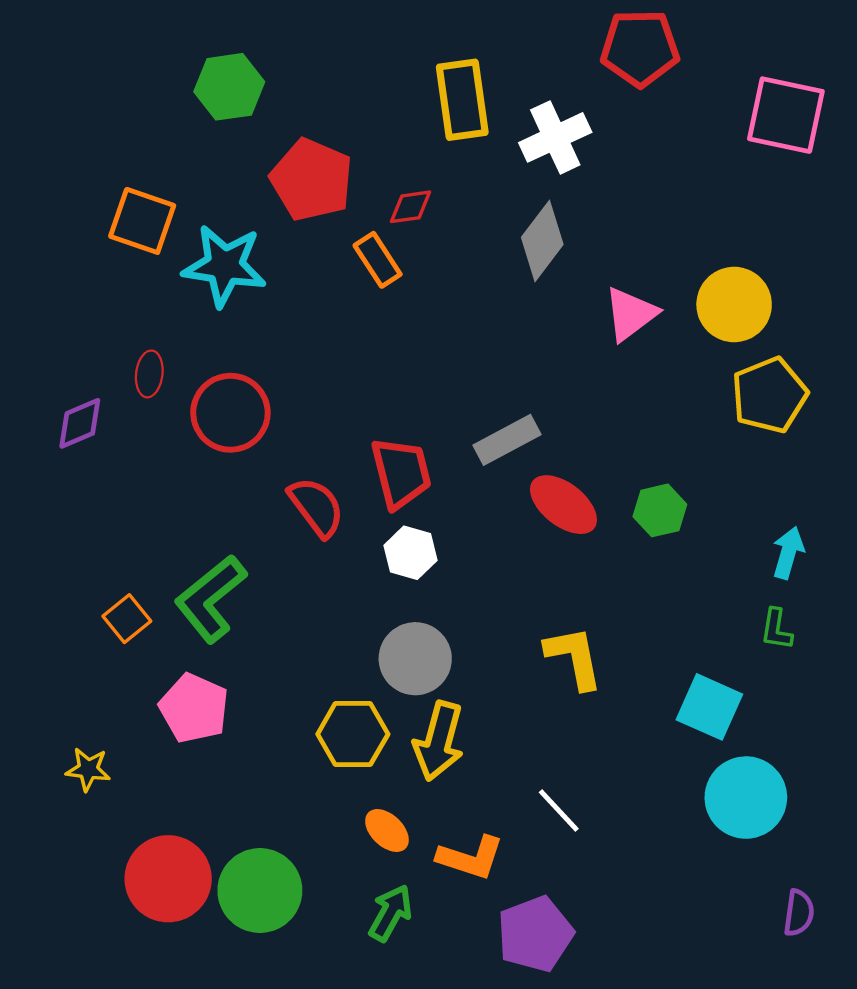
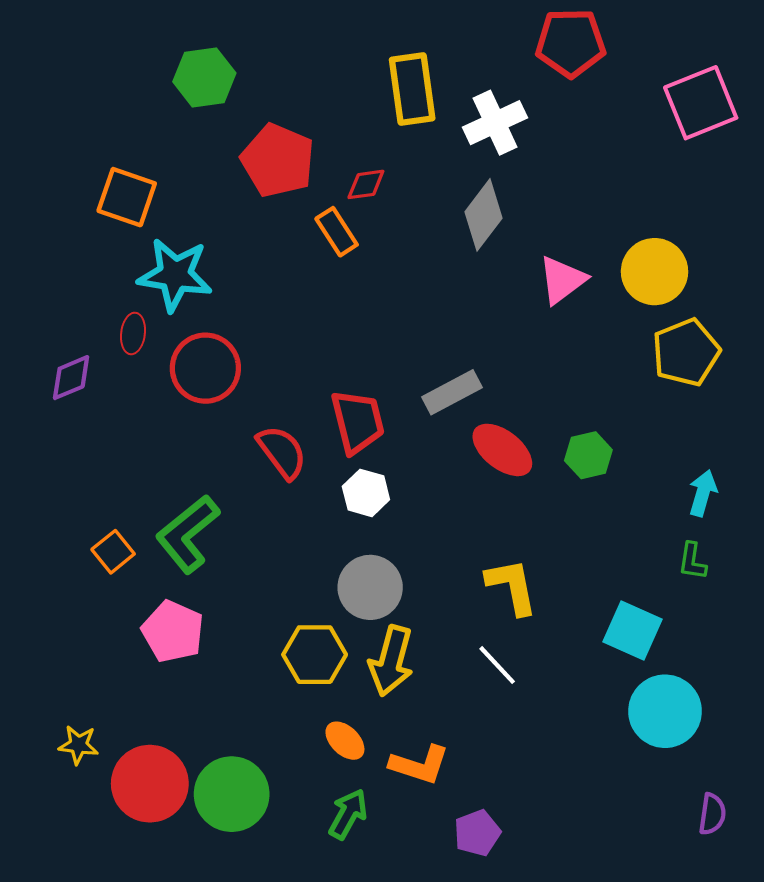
pink square: (786, 115) -> (701, 103), turned -34
cyan star: (225, 266) -> (175, 275), moved
yellow star: (88, 769) -> (78, 745), moved
white line: (559, 810) -> (497, 665), moved
purple pentagon: (535, 934) -> (477, 833), size x0.7

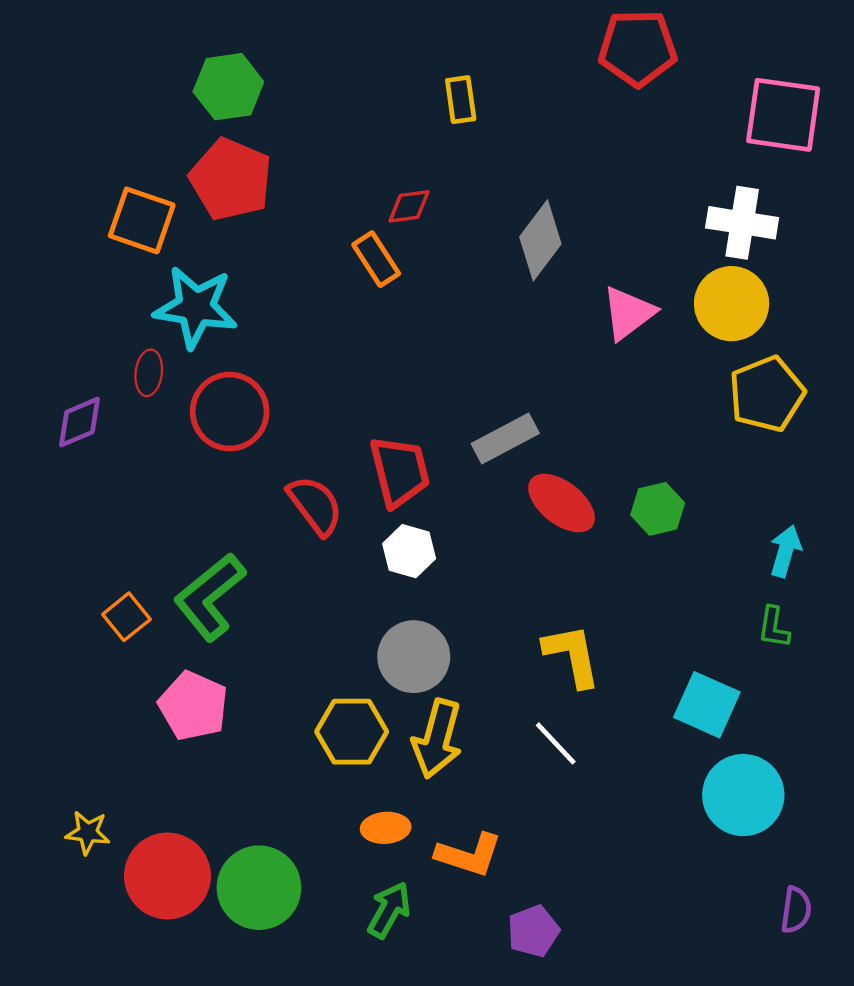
yellow rectangle: (412, 89) -> (461, 100), size x0.6
pink square: (701, 103) -> (783, 115), turned 30
white cross: (495, 123) -> (742, 223), moved, turned 34
red pentagon: (278, 160) -> (231, 179), moved
orange ellipse: (345, 741) -> (386, 828), turned -48

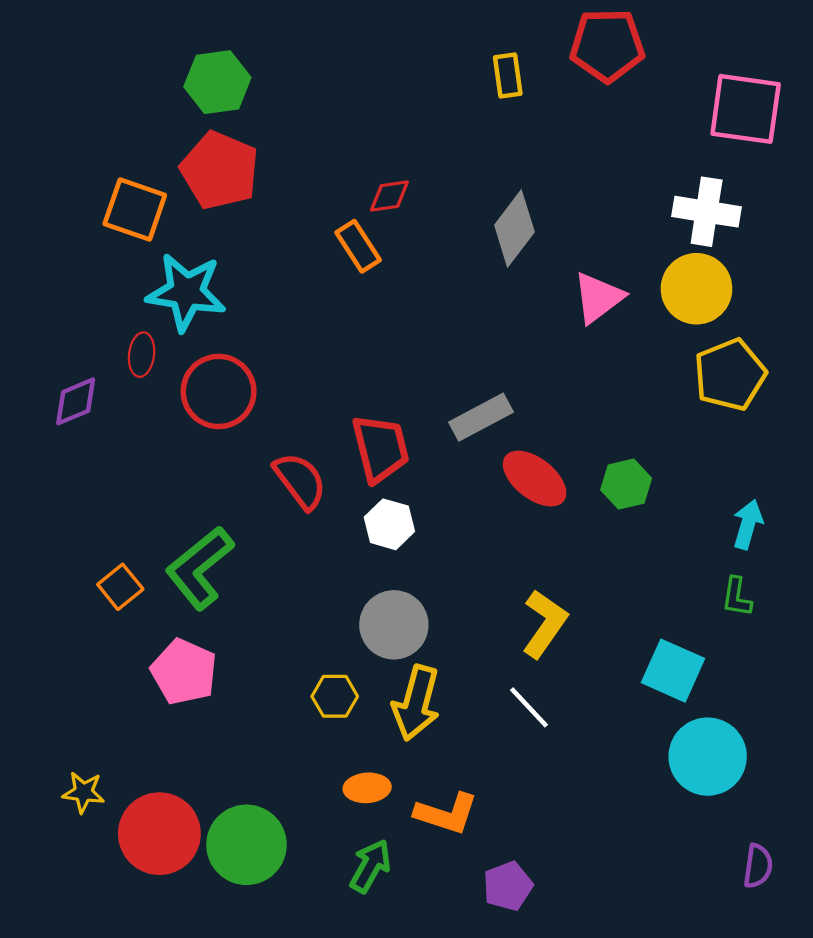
yellow rectangle: (461, 100) -> (508, 75), moved
yellow L-shape: (572, 655) -> (545, 624), turned 46
yellow hexagon: (352, 732) -> (335, 696), size x0.7

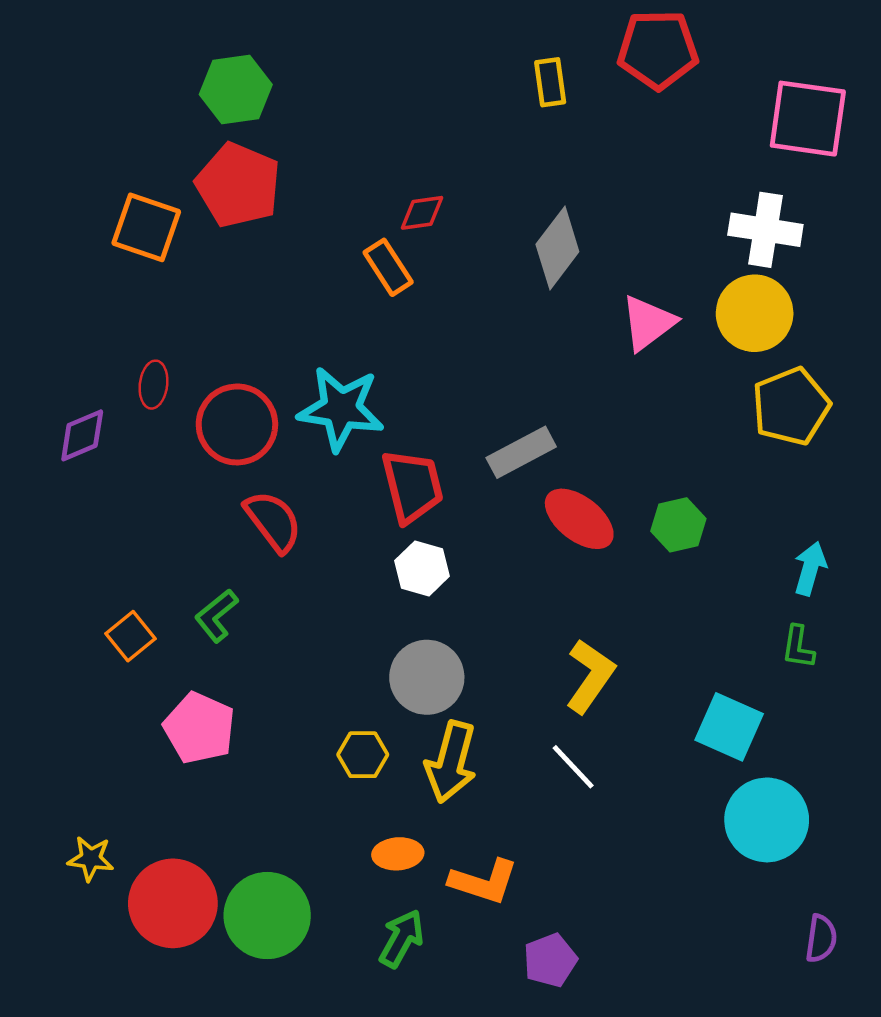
cyan star: (186, 292) -> (341, 409), moved
red semicircle: (300, 481) -> (273, 521), moved
green L-shape: (200, 568) -> (216, 616), size x0.6

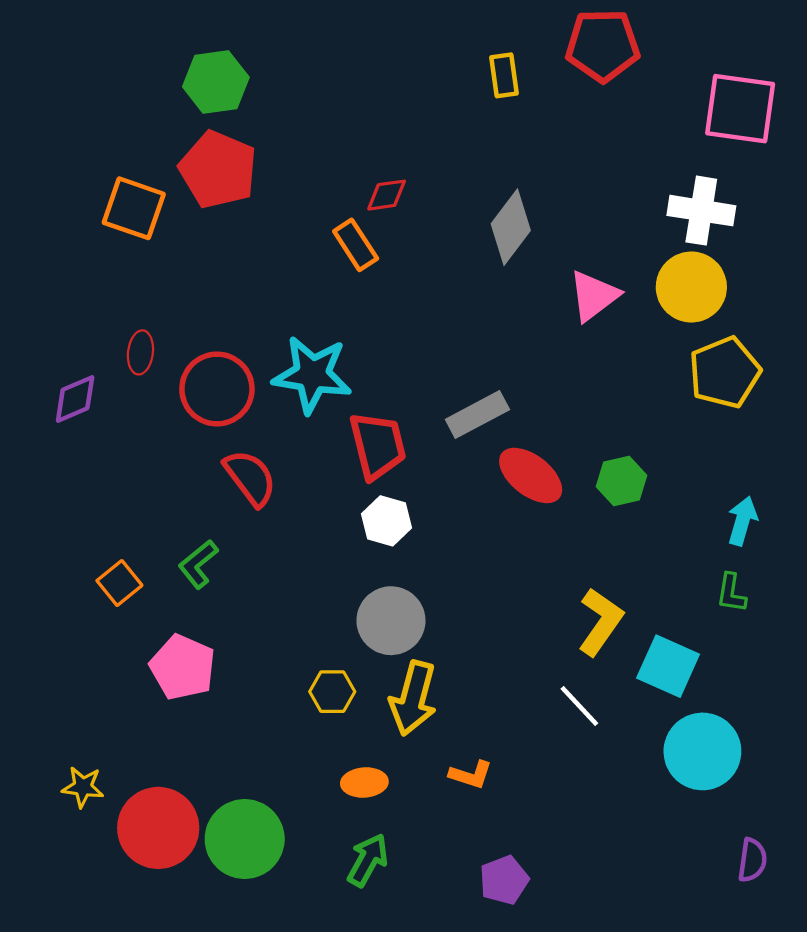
yellow L-shape: (590, 676) -> (600, 622), moved
white line: (573, 767) -> (579, 706), moved
orange L-shape: (484, 882) -> (471, 775), moved, size x0.7

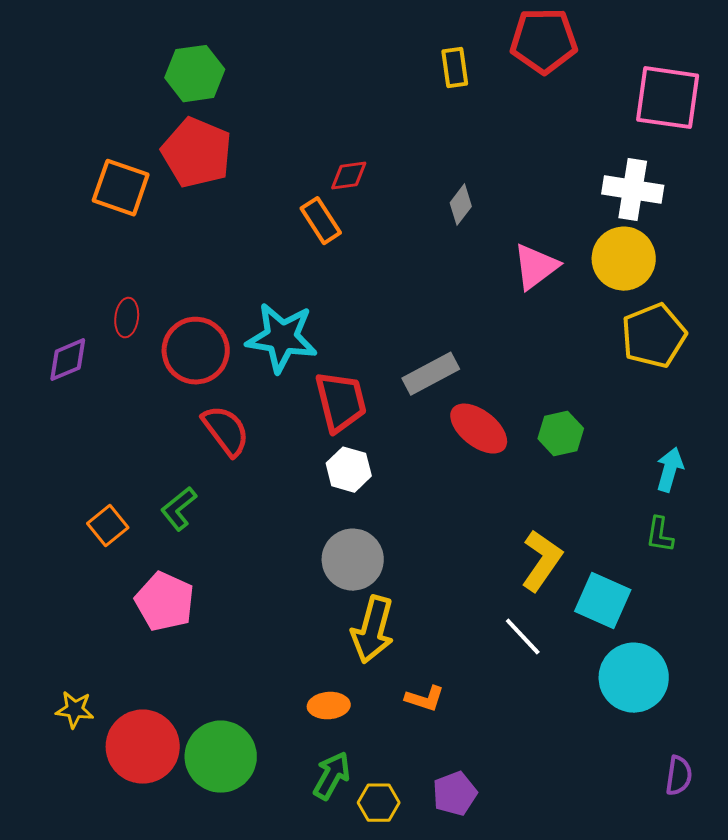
gray diamond: (511, 227) -> (461, 205), size x0.6
yellow hexagon: (332, 692) -> (379, 803), moved

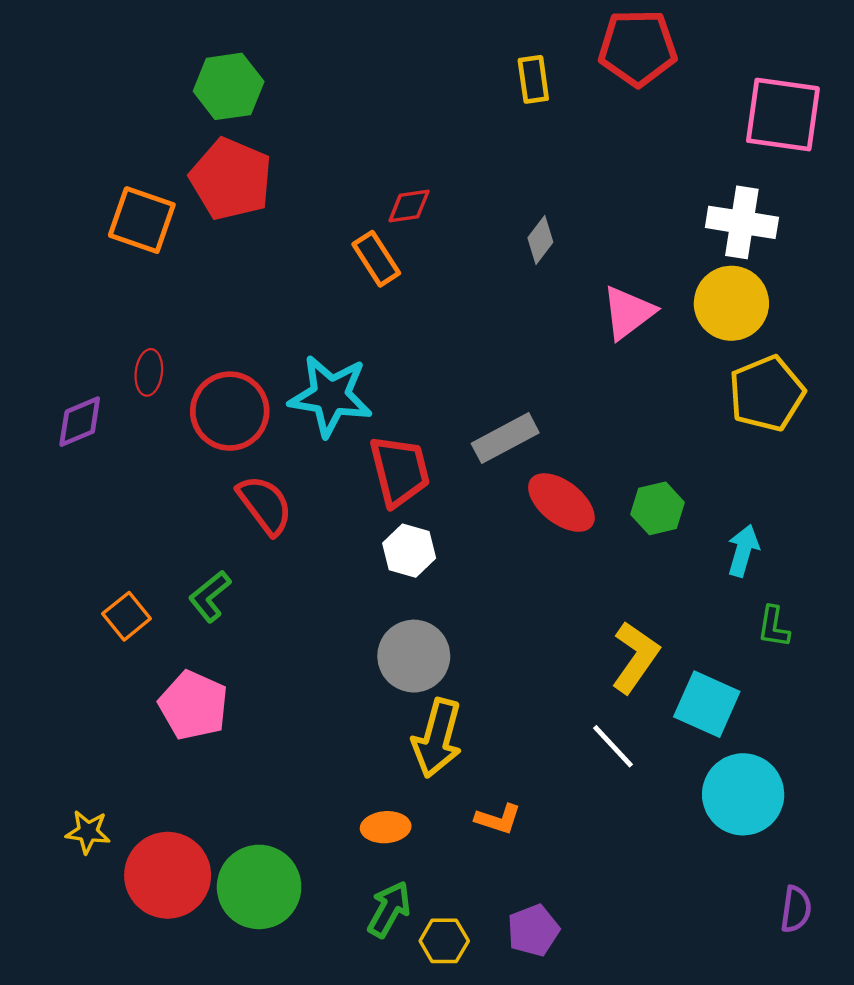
cyan arrow: (670, 470) -> (743, 551), moved

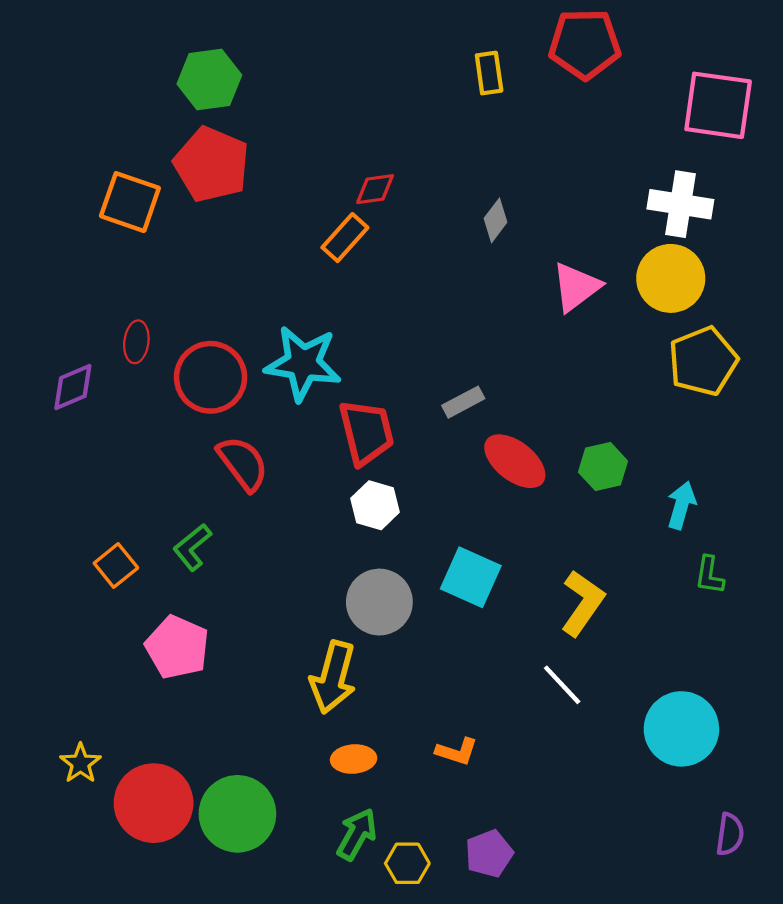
orange rectangle: (376, 259) -> (345, 238), turned 75
gray rectangle: (505, 438) -> (463, 402), size x0.7
cyan square: (707, 704) -> (471, 577), moved
yellow arrow: (437, 738) -> (333, 677), moved
yellow star: (88, 832) -> (80, 763), turned 30

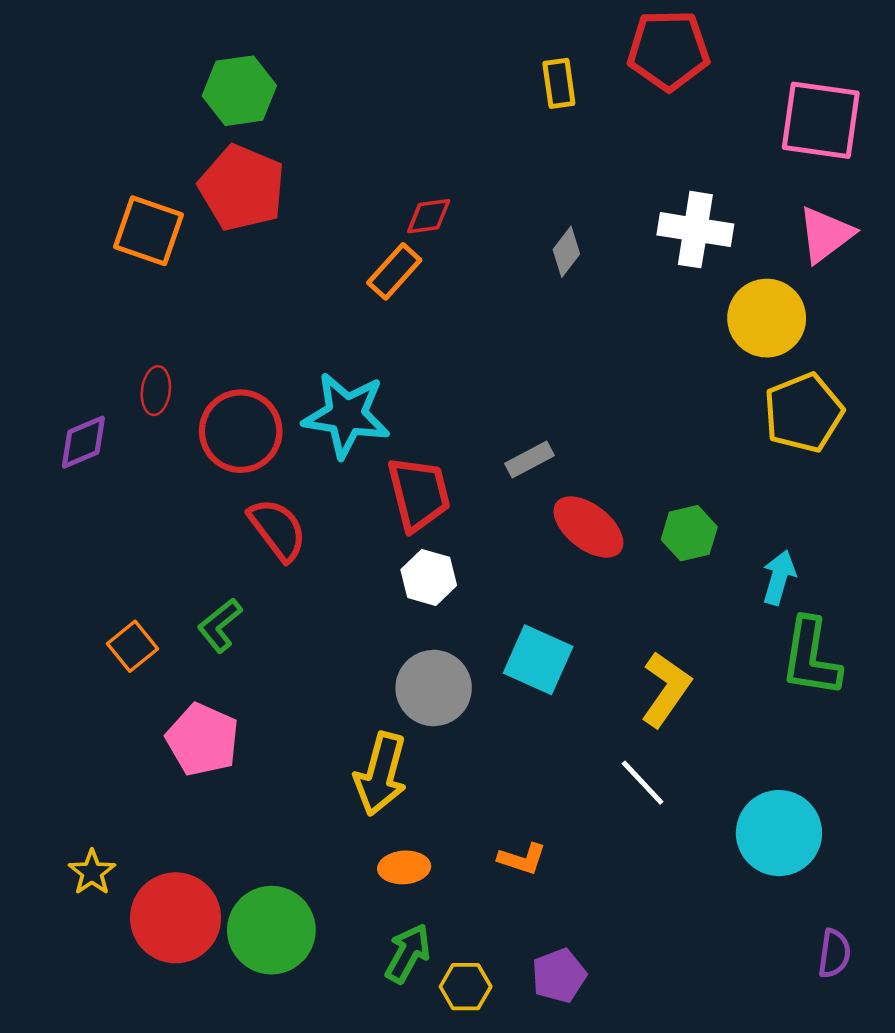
white cross: (680, 204) -> (695, 230), moved
pink triangle: (576, 287) -> (826, 234), moved
green L-shape: (709, 575) -> (811, 657), size x1.8

